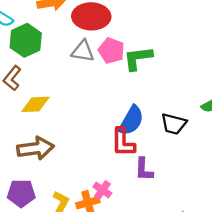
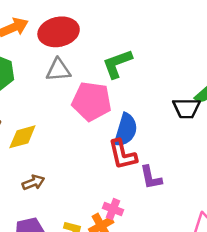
pink pentagon: (111, 51) -> (92, 101), moved, size x1.4
black trapezoid: (174, 124) -> (186, 108), moved
brown arrow: (36, 148) -> (33, 182), size x0.6

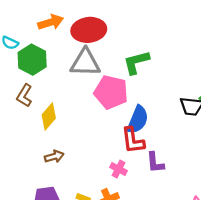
gray triangle: (58, 70) -> (85, 62), size x1.4
yellow diamond: (22, 137) -> (49, 117), turned -40
pink cross: (113, 209) -> (118, 169), moved

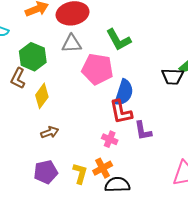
green hexagon: (32, 60) -> (33, 57), moved
gray triangle: (85, 62) -> (72, 44), size x0.7
green L-shape: (136, 62) -> (118, 40), turned -100

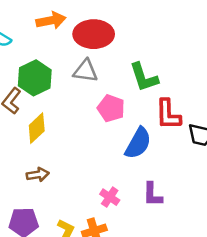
pink pentagon: (97, 69) -> (111, 108), size x0.7
red L-shape: (121, 112) -> (168, 114), moved

